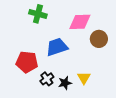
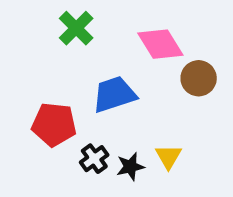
green cross: (38, 14) -> (76, 28), turned 30
pink diamond: (80, 22) -> (160, 44), turned 60

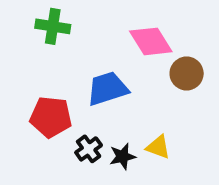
green cross: (76, 28) -> (53, 26), moved, turned -36
yellow triangle: (168, 157) -> (158, 147), turned -40

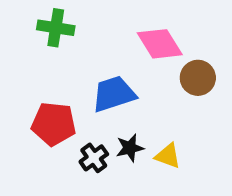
black star: (122, 156) -> (130, 148), moved

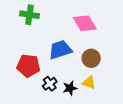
brown circle: (198, 78) -> (91, 58), moved
black star: (130, 148) -> (70, 88), moved

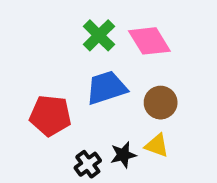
green cross: (30, 15) -> (99, 35), moved, turned 36
black cross: (50, 84) -> (88, 164), moved

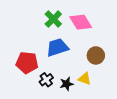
brown circle: (161, 103) -> (96, 55), moved
black cross: (88, 164) -> (46, 80), moved

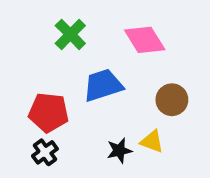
green cross: (53, 19) -> (70, 34), moved
black cross: (46, 80) -> (45, 152), moved

